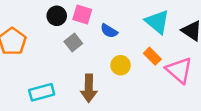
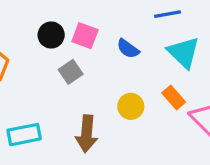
blue semicircle: (109, 31) -> (128, 49), moved

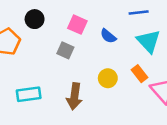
black circle: (51, 35) -> (35, 19), moved
gray square: (71, 72) -> (65, 50), turned -35

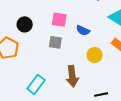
blue semicircle: (108, 36) -> (83, 30), moved
cyan rectangle: (29, 94) -> (36, 84), turned -30

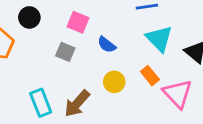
brown arrow: (72, 76) -> (77, 103), turned 35
cyan rectangle: (36, 84) -> (41, 103), moved, turned -72

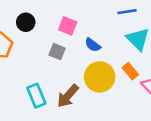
yellow circle: (114, 82) -> (100, 77), size x1.6

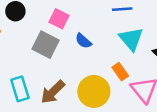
gray square: (57, 52) -> (46, 45), size x1.5
yellow circle: (100, 77) -> (94, 91), moved

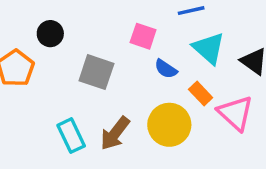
pink square: (59, 19) -> (143, 36), moved
blue semicircle: (83, 41) -> (166, 69), moved

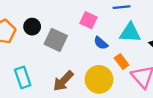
black circle: (50, 34) -> (32, 27), moved
cyan triangle: (209, 48) -> (130, 33), turned -45
cyan rectangle: (71, 136) -> (23, 77), moved

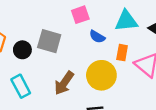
pink square: (89, 20) -> (80, 15), turned -35
black circle: (32, 27) -> (22, 50), moved
orange rectangle: (122, 62) -> (122, 53), turned 56

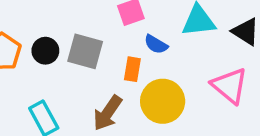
black circle: (22, 50) -> (45, 51), moved
orange rectangle: (122, 53) -> (132, 69), moved

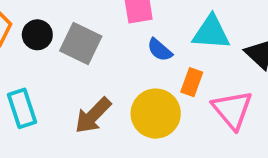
orange rectangle: (132, 69) -> (192, 82), moved

